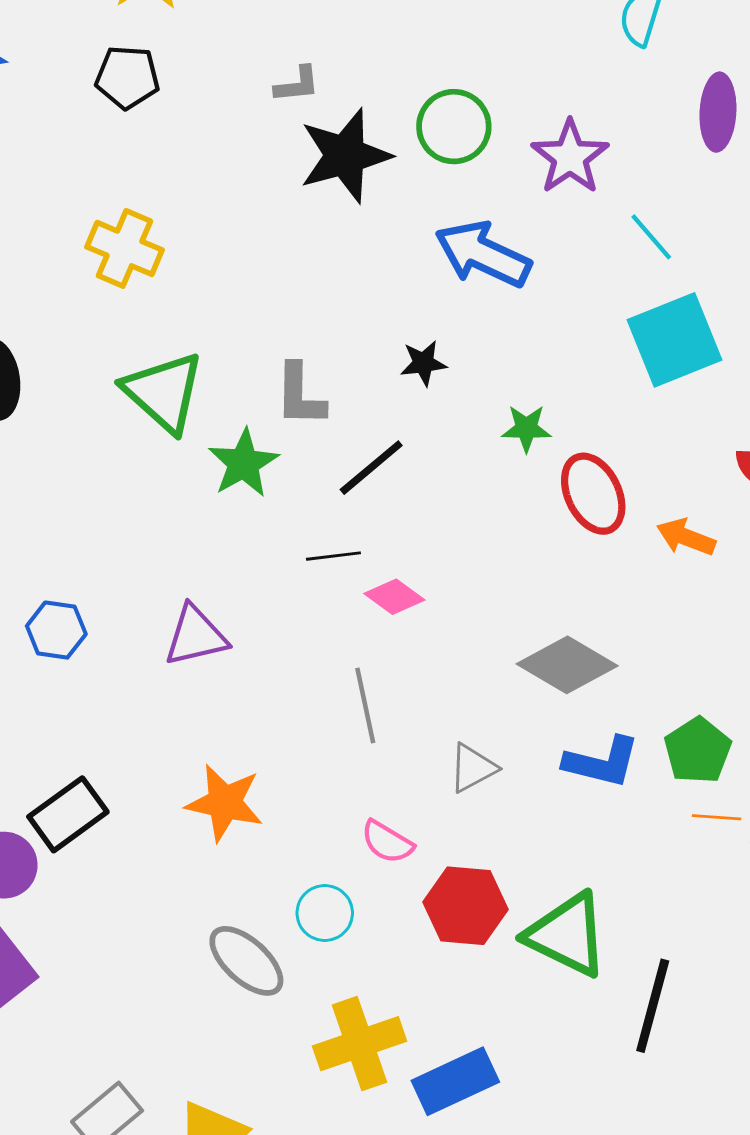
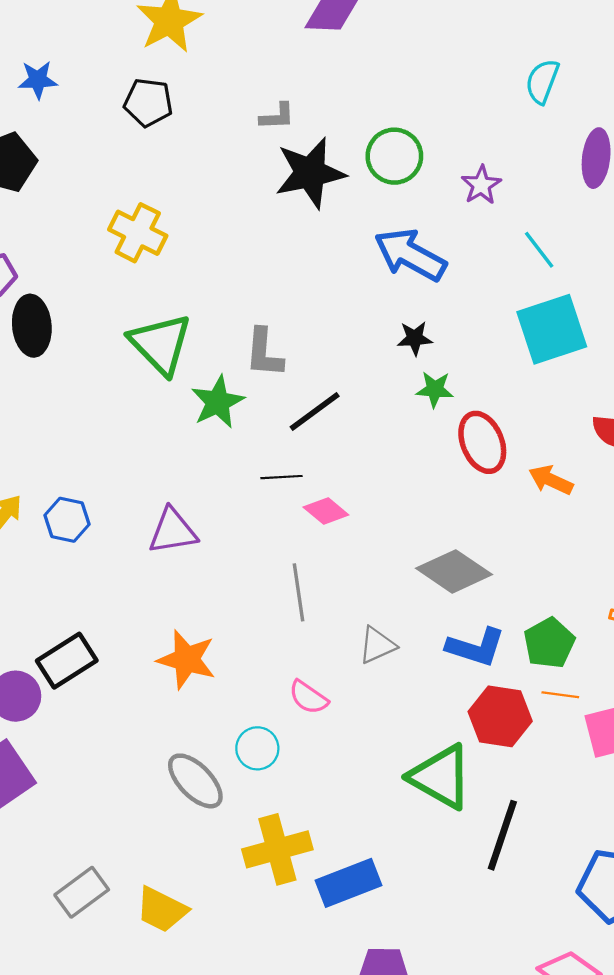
purple star: (570, 157) -> (481, 185), size x0.7
black star: (423, 363) -> (415, 338), moved
red hexagon: (465, 906) -> (500, 716), moved

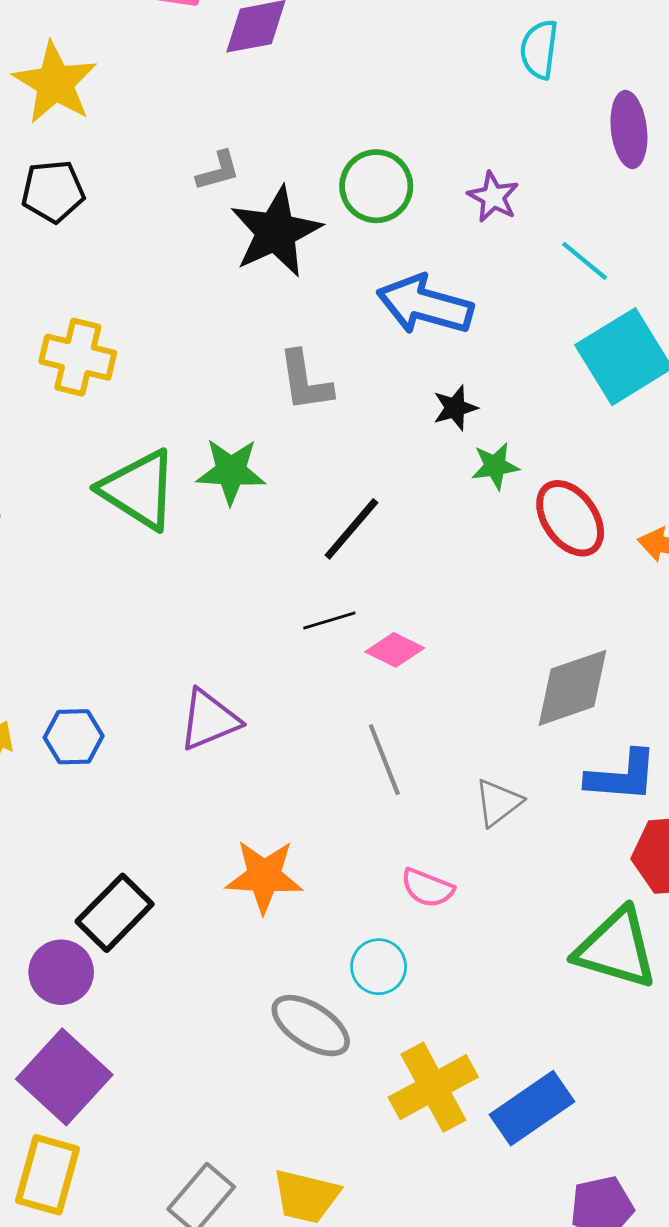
gray L-shape: (264, 353) -> (305, 381), moved
green star: (218, 402) -> (231, 471), moved, turned -30
gray diamond: (454, 571) -> (573, 688), turned -40

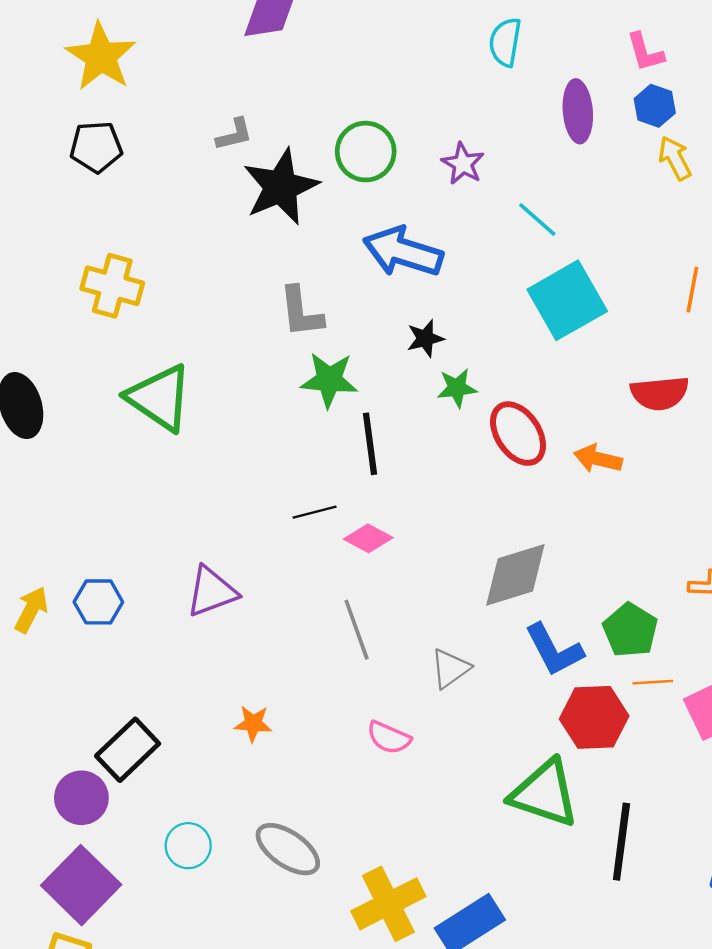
green star: (231, 471) -> (329, 380), moved
black line: (351, 529) -> (370, 444), moved, turned -50
blue L-shape: (622, 776) -> (554, 650), turned 56
orange star: (264, 876) -> (253, 723), size x0.6
cyan circle: (379, 967) -> (188, 846), moved

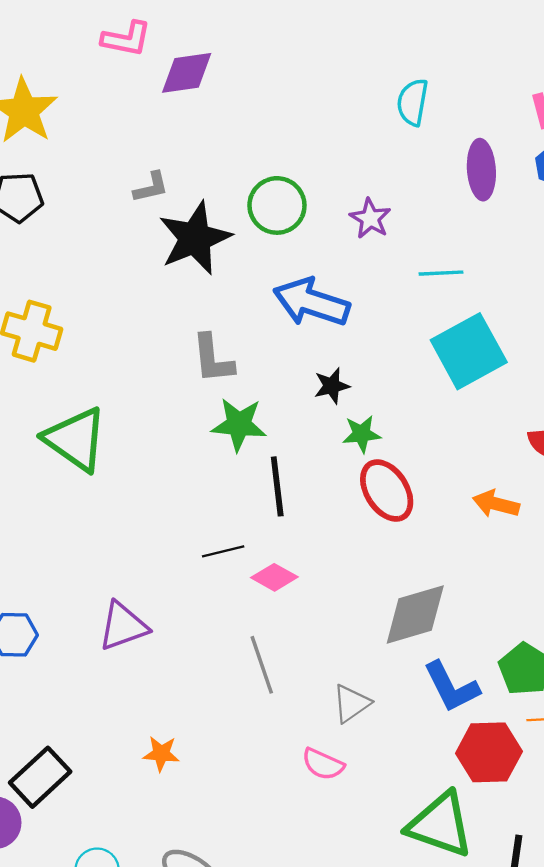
cyan line: (537, 219) -> (441, 273), turned -45
red ellipse: (518, 434) -> (387, 491), moved
pink semicircle: (389, 738) -> (323, 764), moved

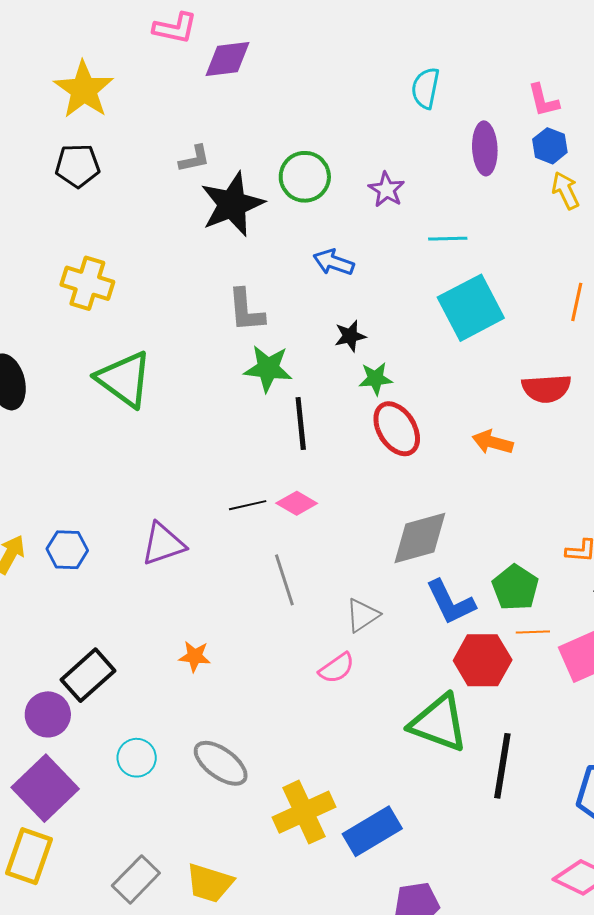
blue arrow: (311, 302) -> (334, 262), size x0.6
black line: (223, 551) -> (248, 505), moved
pink semicircle: (323, 764) -> (337, 668), turned -60

